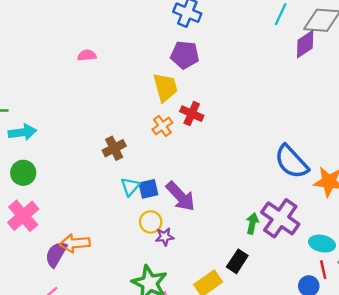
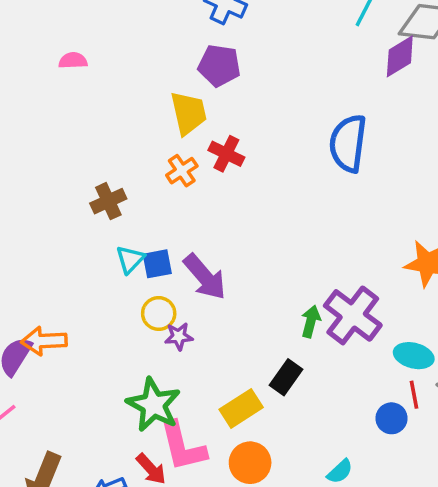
blue semicircle: (292, 162) -> (348, 143), moved, turned 48

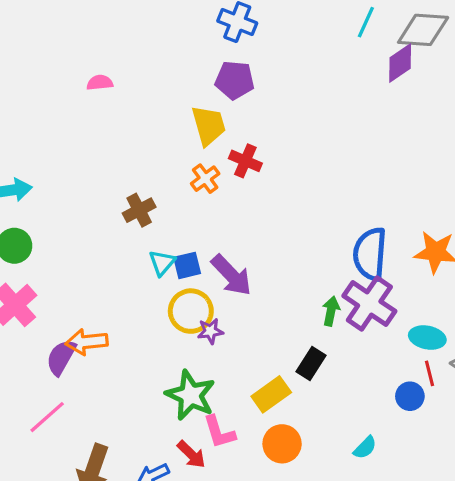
blue semicircle: (348, 143) -> (370, 254), moved
yellow circle: (159, 313) -> (191, 311), size x1.4
pink L-shape: (183, 446) -> (219, 432), size x0.7

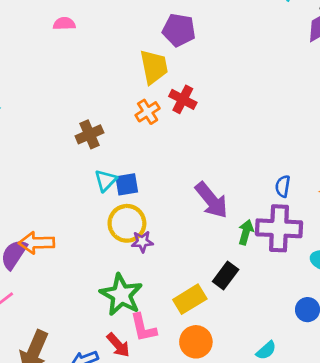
blue semicircle: (370, 254) -> (283, 186), size x0.5
purple arrow: (231, 275) -> (211, 200), moved
purple cross: (369, 304) -> (279, 228), turned -36

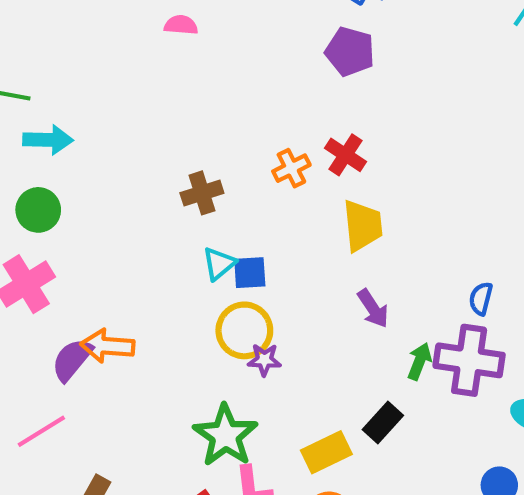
yellow trapezoid: (154, 67) -> (363, 226), moved
purple arrow: (211, 200) -> (373, 309), size x0.7

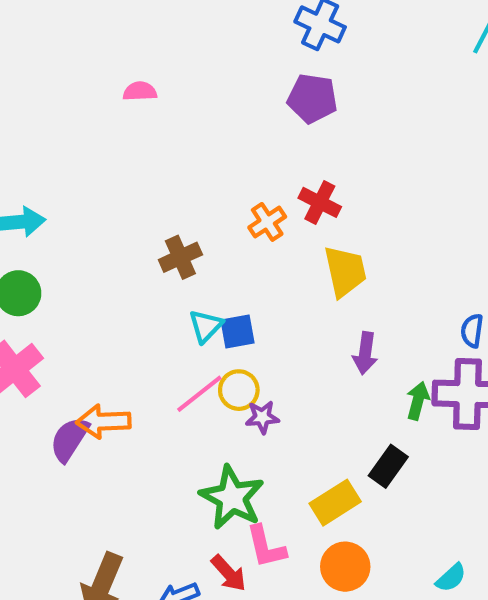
purple arrow: (373, 309) -> (365, 353), turned 48
yellow circle: (244, 330) -> (239, 390), size x0.7
pink line: (41, 431) -> (199, 394), moved

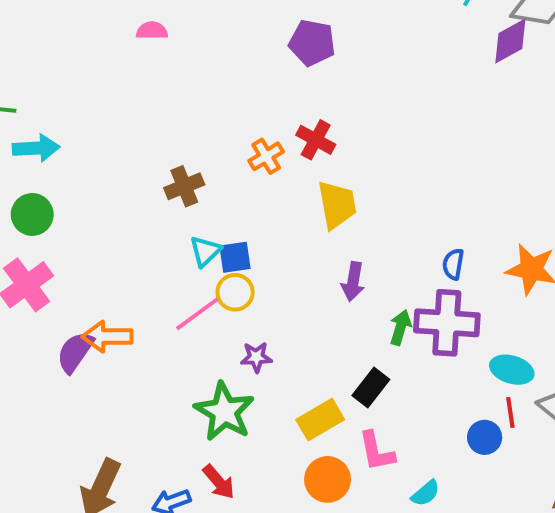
yellow circle: (239, 390) -> (235, 292), moved
purple star: (262, 417) -> (256, 357), moved
pink L-shape: (266, 547) -> (376, 451), moved

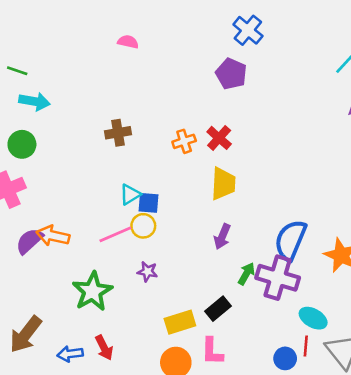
brown cross: (184, 186) -> (118, 133), moved
blue semicircle: (453, 264) -> (291, 240), size x2.0
green star: (224, 411) -> (92, 291), moved

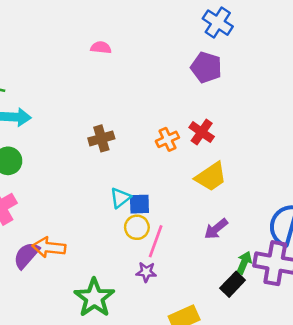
yellow trapezoid: (223, 184) -> (211, 177), turned 60
pink line: (115, 234) -> (156, 241), moved, turned -40
purple arrow: (222, 237) -> (216, 229), turned 35
black rectangle: (218, 309) -> (233, 284), moved

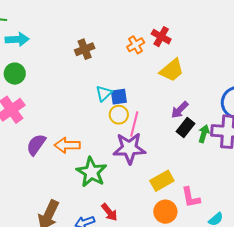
orange arrow: (49, 247) -> (67, 145), moved
purple star: (146, 272) -> (129, 148), size x2.0
black rectangle: (233, 284) -> (185, 128), moved

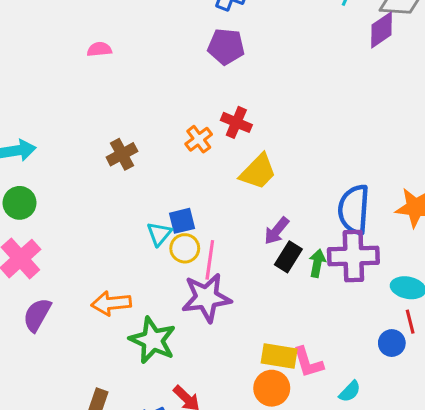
cyan triangle: (104, 93) -> (159, 234), moved
purple semicircle: (36, 145) -> (37, 315), moved
yellow rectangle: (162, 181) -> (279, 356), moved, turned 45

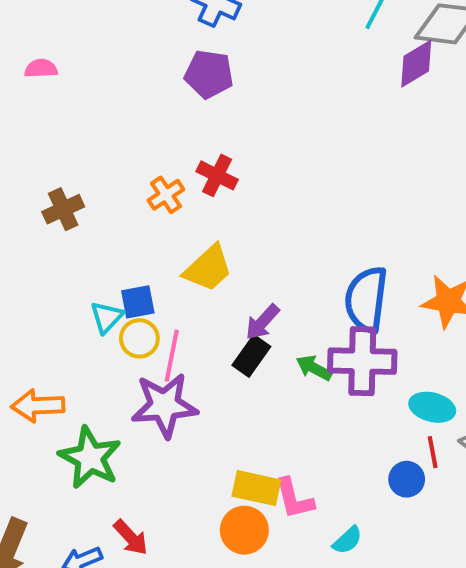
yellow trapezoid: (258, 172) -> (208, 268), moved
black rectangle: (288, 257) -> (251, 356), moved
green arrow: (317, 263) -> (314, 368), turned -76

